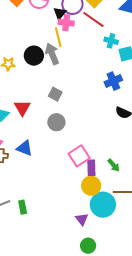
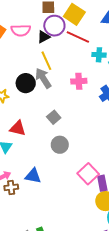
black triangle: (60, 13) -> (44, 37), turned 32
pink cross: (66, 23) -> (79, 81), moved
gray square: (55, 94) -> (54, 117), turned 32
red triangle: (22, 108) -> (18, 128), moved, turned -36

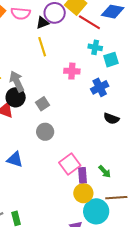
red line: (78, 37) -> (89, 22), moved
gray arrow: (43, 78) -> (17, 81), moved
black circle: (26, 83) -> (16, 97), moved

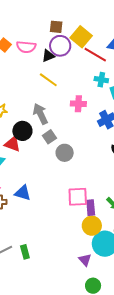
yellow line: (42, 47) -> (48, 80), turned -36
gray arrow: (17, 81) -> (40, 114), moved
gray circle: (45, 132) -> (65, 153), moved
pink square: (70, 164) -> (78, 197), turned 35

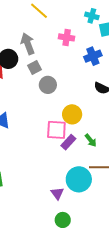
purple rectangle: (91, 208) -> (68, 142), turned 42
yellow circle: (92, 226) -> (72, 114), moved

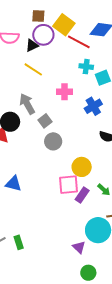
gray square: (34, 67) -> (45, 121), moved

